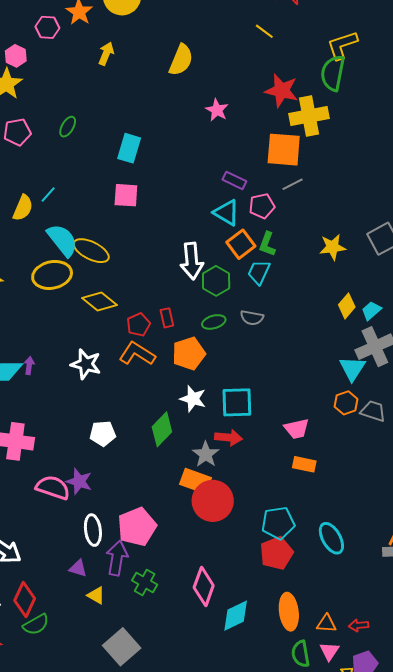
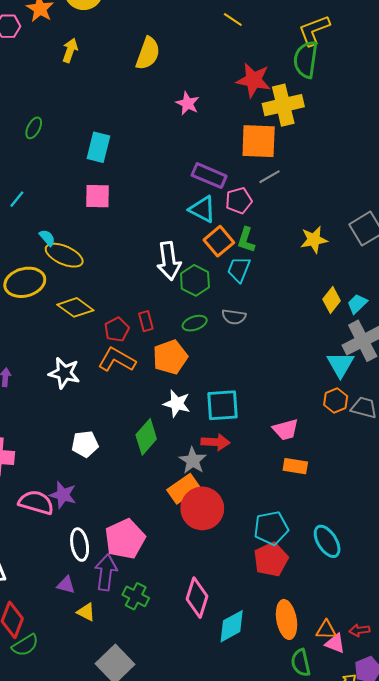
purple rectangle: (234, 180) -> (209, 176), size x1.4
cyan semicircle: (62, 240) -> (47, 238), moved, size x0.5
orange rectangle: (196, 481) -> (183, 489), turned -52
pink triangle: (329, 651) -> (335, 643), moved, turned -40

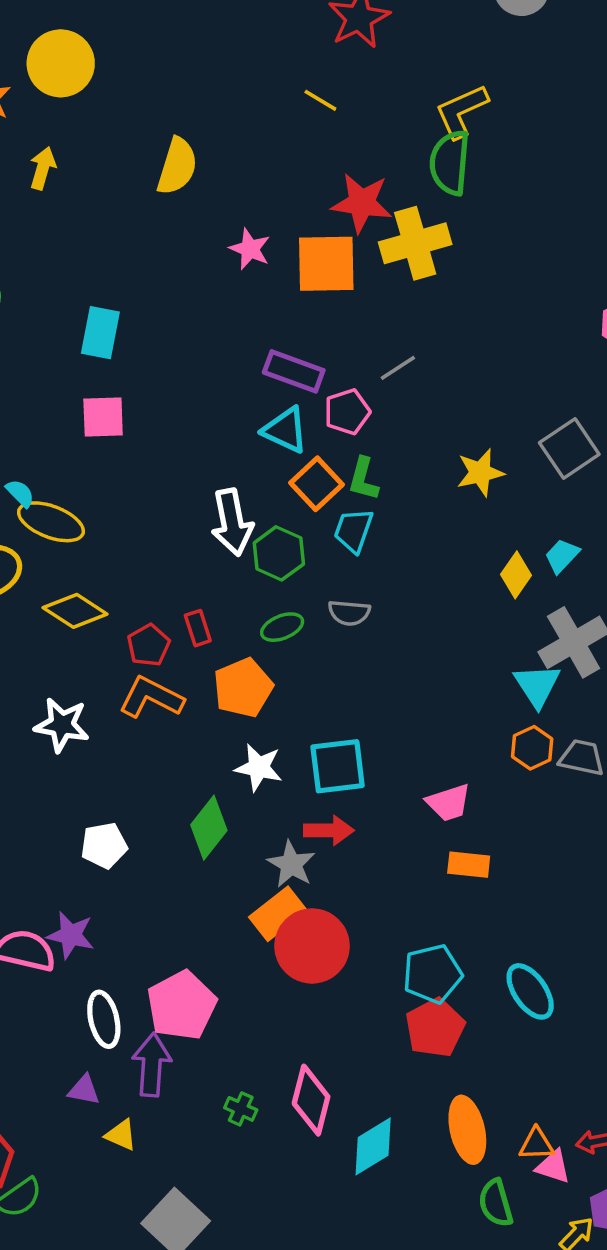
orange square: (259, 141) -> (326, 264), moved
cyan trapezoid: (357, 304) -> (562, 556), moved
green cross: (136, 596) -> (241, 1109), moved, size x0.7

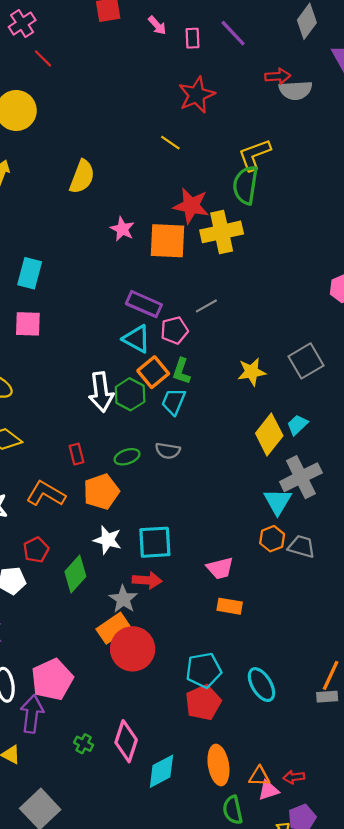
green hexagon: (279, 553) -> (130, 394), moved
yellow diamond: (516, 575) -> (269, 434), size x1.5
red pentagon: (149, 645) -> (36, 550), moved
pink triangle: (553, 1167) -> (269, 790), turned -40

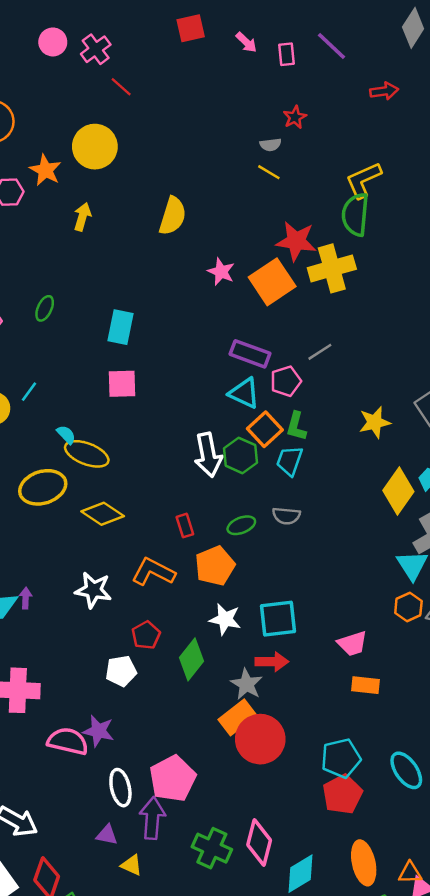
gray semicircle: (296, 90) -> (270, 145), moved, size x0.6
red star: (197, 95) -> (295, 117), size x0.6
orange square: (168, 241) -> (272, 282), turned -33
green cross: (84, 744) -> (212, 848), size x1.8

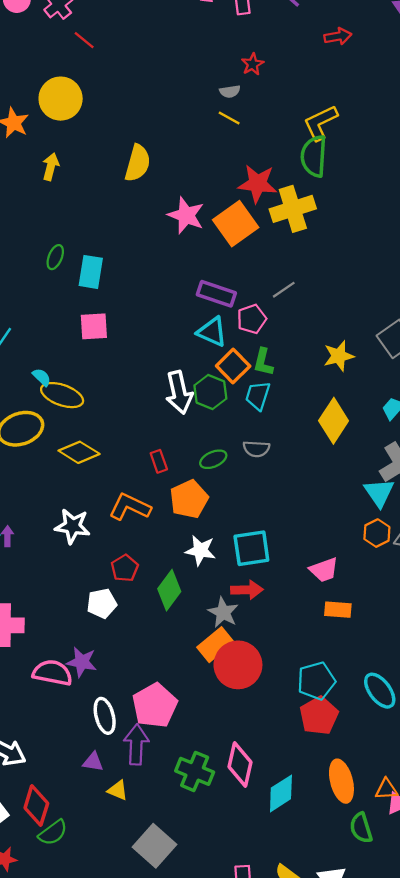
pink star: (221, 272) -> (186, 215), size x1.4
green ellipse: (45, 308) -> (55, 257), moved
yellow diamond: (398, 491) -> (334, 421), moved

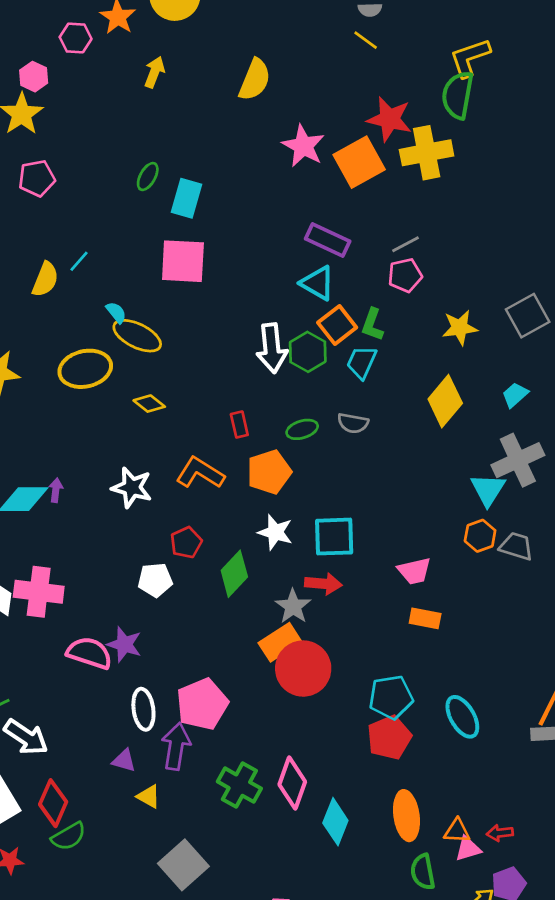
pink pentagon: (252, 319) -> (405, 275), moved
pink square: (94, 326) -> (183, 261), size x1.4
yellow diamond: (79, 452) -> (149, 404), size x0.7
cyan diamond: (281, 793) -> (335, 822), turned -42

